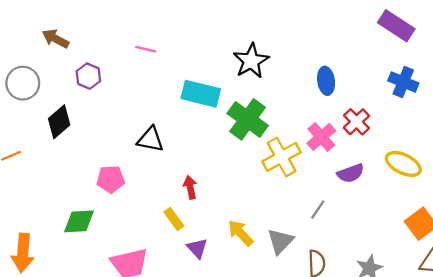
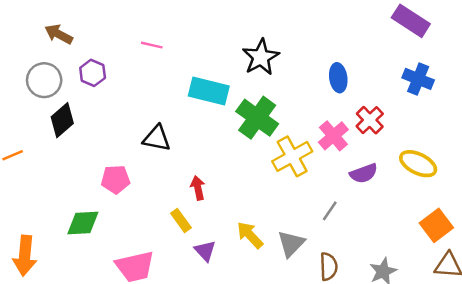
gray circle: (23, 83) -> (44, 80), moved

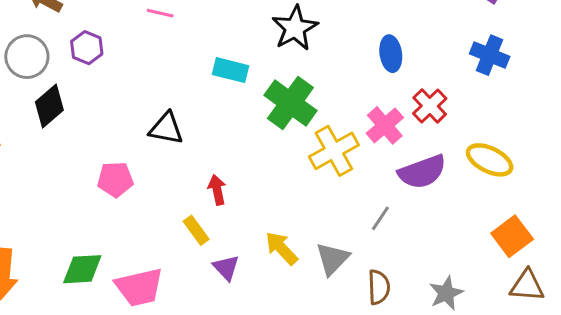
cyan rectangle: (209, 91) -> (231, 70), size x0.7
purple semicircle: (364, 173) -> (422, 172), size x1.4
green diamond: (83, 223) -> (82, 269), moved

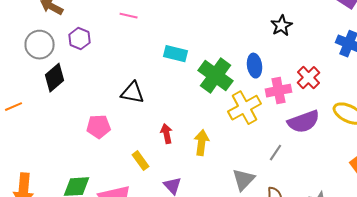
black star: (295, 28) -> (282, 26), moved, size x0.7
blue ellipse: (391, 54) -> (255, 66), moved
pink cross: (385, 125) -> (279, 91), turned 30
yellow rectangle: (196, 230) -> (141, 161), moved
yellow arrow: (281, 248) -> (202, 143), moved, turned 50

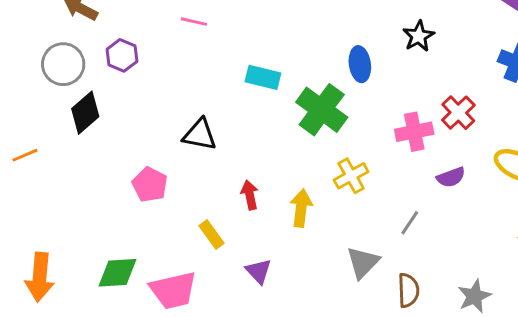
blue ellipse: (255, 66) -> (360, 64), moved
yellow cross: (245, 108) -> (351, 176), moved, size x0.7
purple semicircle: (304, 122) -> (451, 177), size x0.6
pink pentagon: (99, 127) -> (150, 185), turned 30

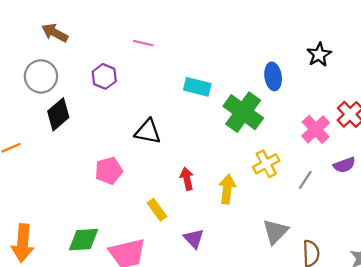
purple hexagon: (122, 55) -> (104, 76), moved
pink cross: (414, 132) -> (316, 129), turned -32
pink pentagon: (150, 185) -> (109, 171), turned 30
gray line: (410, 223) -> (305, 180), moved

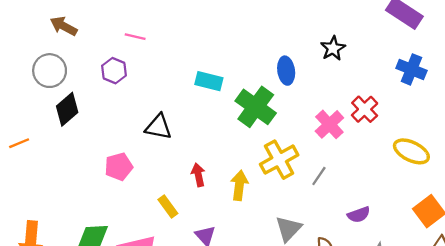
pink line: (143, 43) -> (135, 37), moved
yellow cross: (266, 164) -> (279, 160), size x1.4
purple semicircle: (344, 165) -> (359, 215), moved

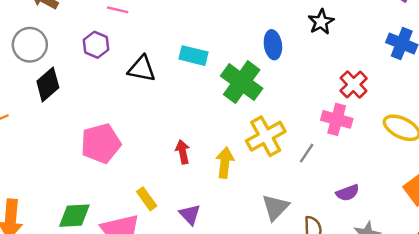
pink cross: (329, 124) -> (337, 119), moved, turned -32
black triangle: (158, 127) -> (142, 69), moved
pink pentagon: (119, 167) -> (101, 143), size x1.4
yellow rectangle: (168, 206) -> (147, 199), moved

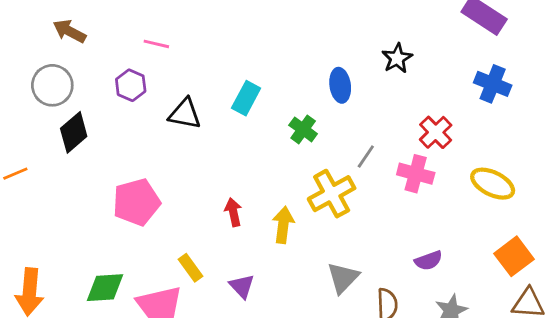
cyan rectangle: (193, 56) -> (246, 98), turned -76
green cross: (242, 82) -> (303, 129), size x0.6
gray line: (307, 153) -> (366, 157), moved

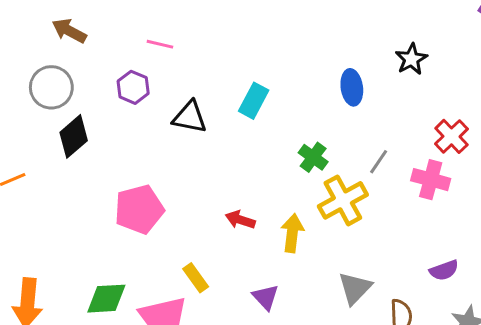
green cross: (303, 129) -> (313, 157), moved
red arrow: (233, 212) -> (240, 220), turned -60
purple triangle: (242, 286) -> (266, 297), moved

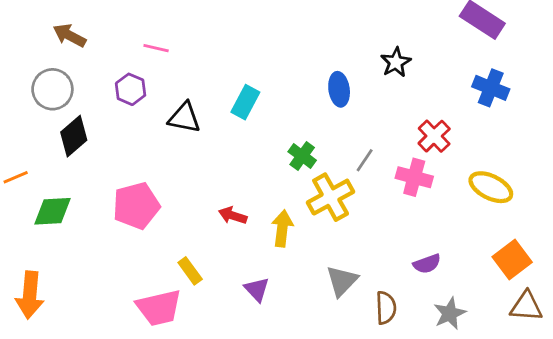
green diamond: (106, 299) -> (52, 211), moved

